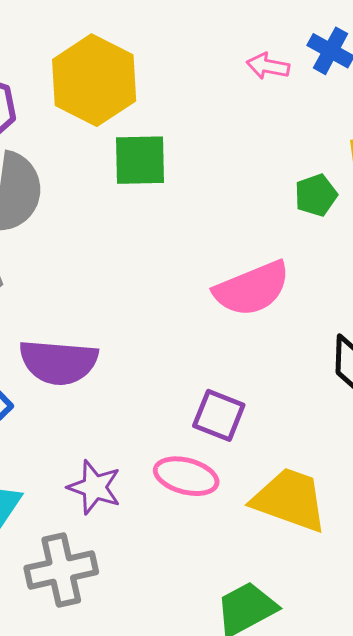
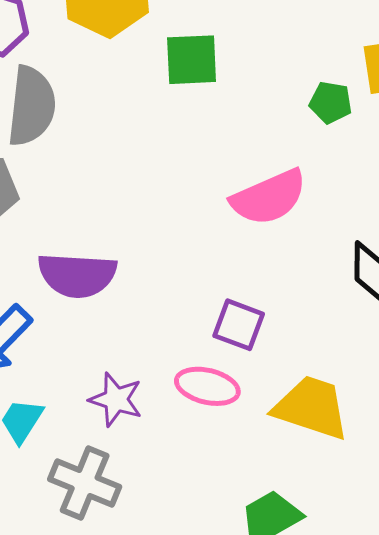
green square: (140, 160) -> (192, 60), moved
green pentagon: (316, 195) -> (331, 102), turned 30
gray cross: (61, 570) -> (85, 483), turned 36

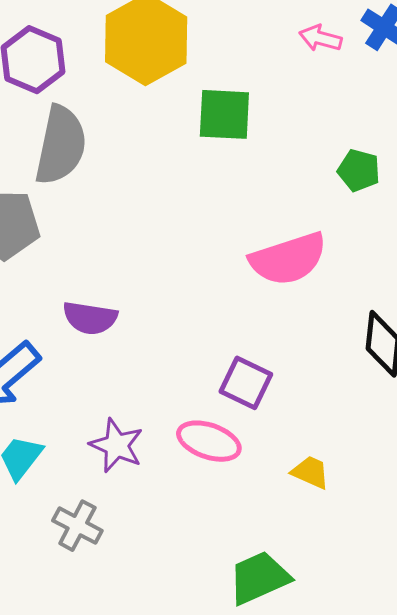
purple semicircle: (77, 275) -> (90, 318), size x0.7
yellow trapezoid: (311, 408) -> (310, 472), size x0.5
gray cross: (85, 483) -> (77, 526), size x0.7

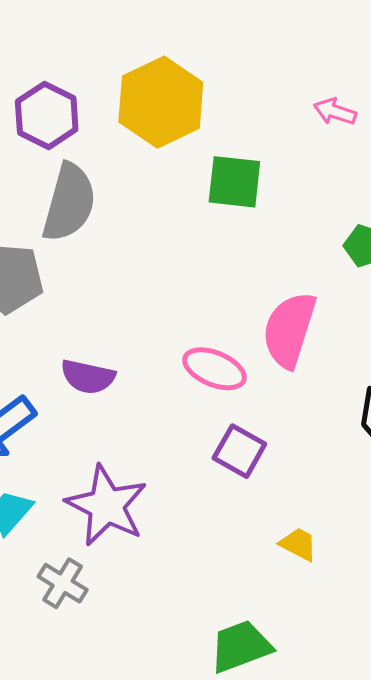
pink semicircle: (288, 259) -> (289, 330), turned 122
pink ellipse: (209, 441) -> (214, 369), moved
purple star: (117, 445) -> (107, 506), size x1.5

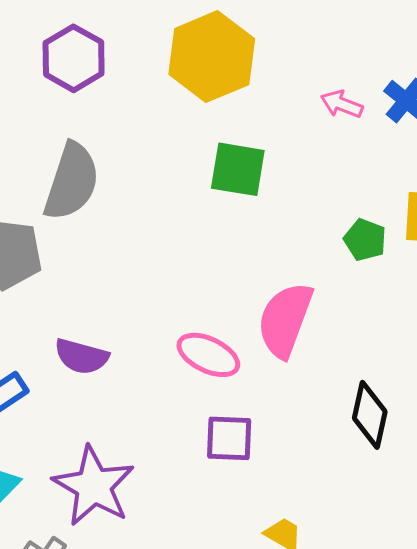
yellow hexagon: (161, 102) -> (212, 57), moved
purple hexagon: (47, 115) -> (74, 58), moved
purple square: (239, 451) -> (229, 438), turned -30

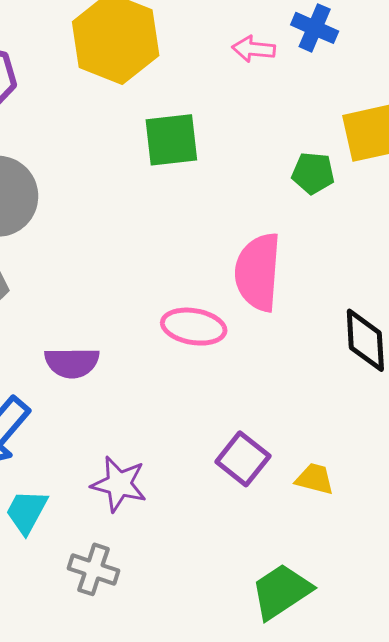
purple square: (229, 438) -> (243, 459), moved, turned -38
purple star: (94, 486) -> (119, 484), size x0.7

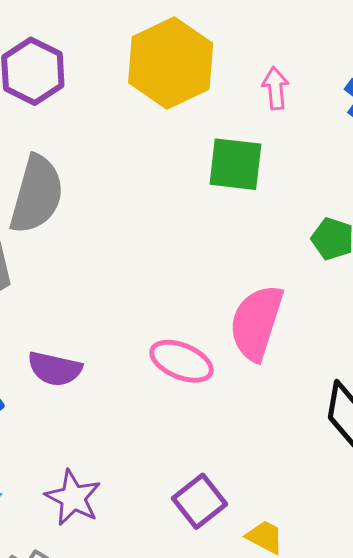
pink arrow: (254, 49) -> (275, 88), moved, turned 66
green square: (171, 140) -> (235, 164), moved

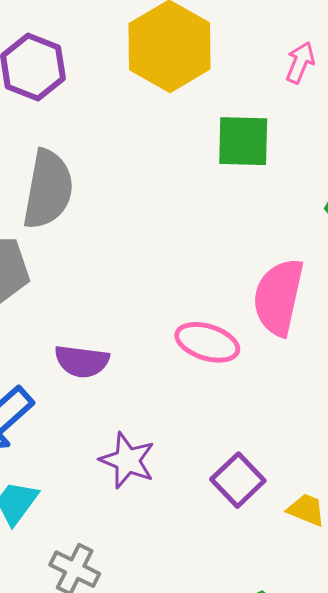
pink arrow: (275, 88) -> (300, 62), moved, turned 33
purple star: (73, 498) -> (127, 460), moved

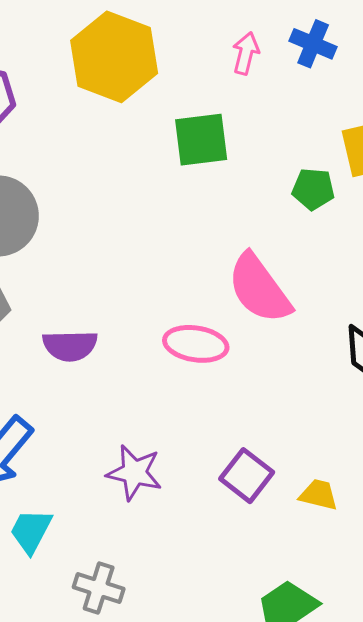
pink semicircle: (278, 297) -> (259, 288), turned -40
purple semicircle: (82, 361) -> (70, 346), moved

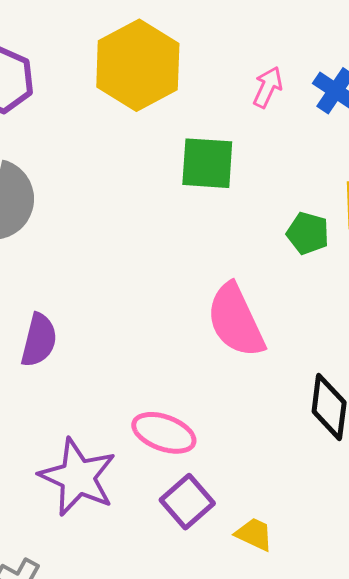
pink ellipse: (196, 344) -> (164, 433), moved
purple semicircle: (70, 346) -> (39, 340), turned -86
purple star: (134, 473) -> (78, 477), size x1.4

